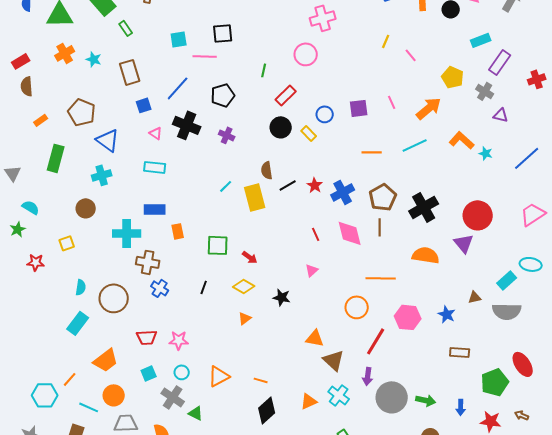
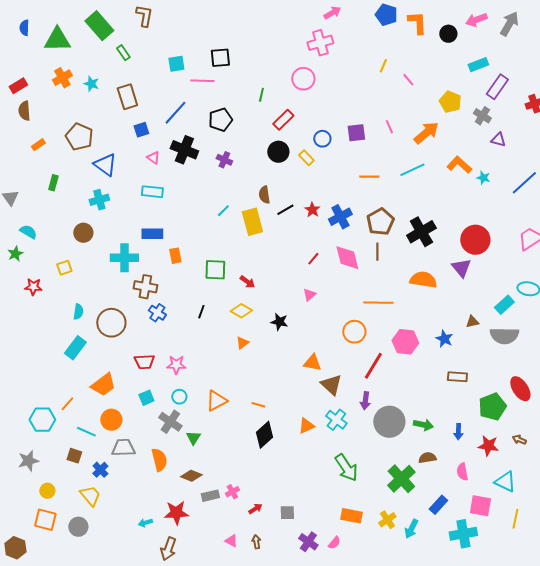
green rectangle: (56, 158) -> (53, 183), size x0.6
red line: (316, 234) -> (313, 259), turned 64
green triangle: (196, 413) -> (193, 438), turned 35

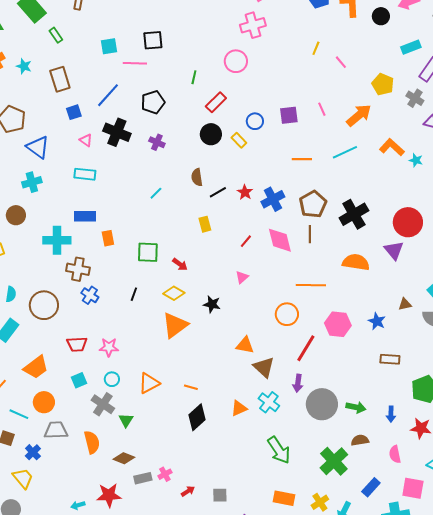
yellow rectangle: (252, 222) -> (205, 224), moved, size x0.6
orange triangle: (242, 343) -> (175, 325), size x2.0

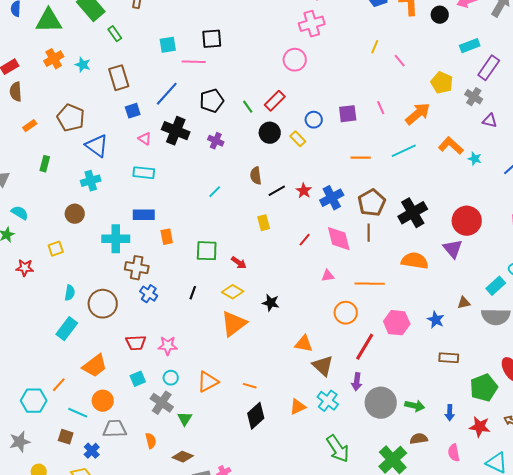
green line: (194, 77) -> (248, 107), moved, turned -48
pink triangle: (242, 277) -> (328, 276), moved, turned 32
orange semicircle: (92, 442) -> (151, 441), size x0.7

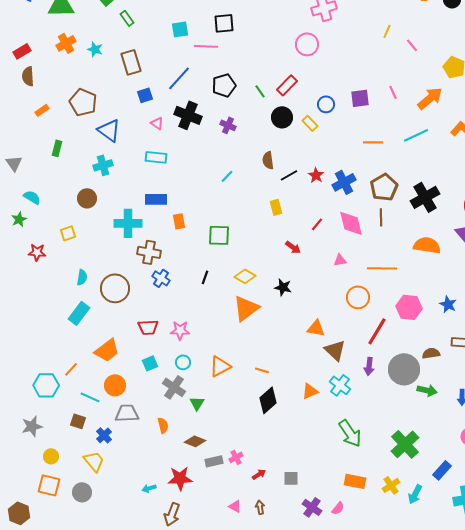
red arrow: (239, 263) -> (293, 247), moved
gray circle: (381, 403) -> (404, 369), moved
brown semicircle: (419, 439) -> (431, 353), moved

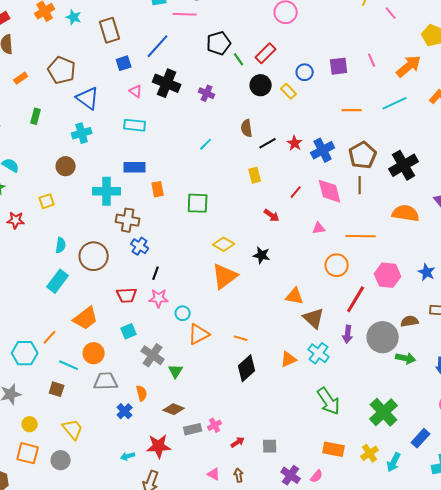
black pentagon: (224, 85) -> (219, 43), moved
black line: (205, 277) -> (156, 273), moved
cyan circle: (183, 362) -> (183, 313), moved
blue cross: (104, 435) -> (125, 411), moved

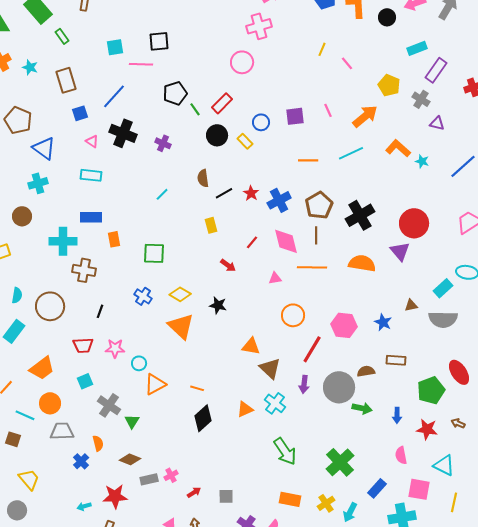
orange line: (361, 236) -> (312, 267), moved
blue cross: (140, 246) -> (143, 296), moved
black line: (156, 273) -> (100, 311), moved
orange triangle: (225, 276) -> (181, 326), turned -40

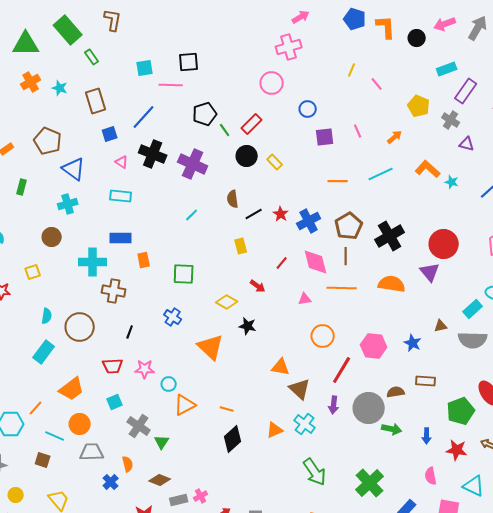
orange arrow: (365, 116) -> (395, 137), size x0.6
blue circle: (261, 122) -> (308, 109), moved
purple cross: (163, 143) -> (193, 164), size x1.8
yellow diamond: (180, 294) -> (227, 302), moved

